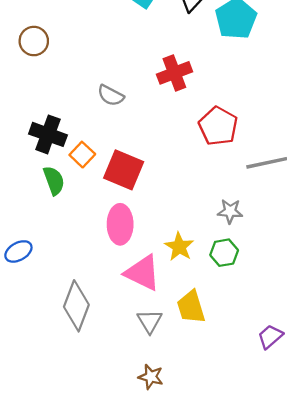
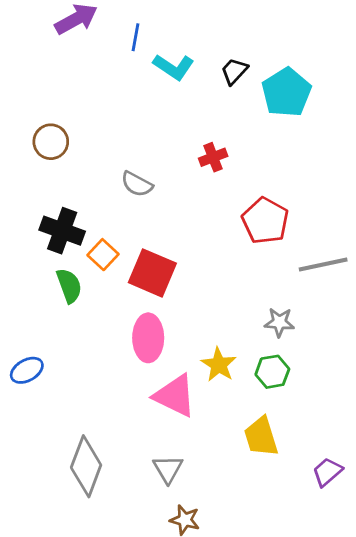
brown circle: (34, 41) -> (51, 142), moved
red cross: (174, 73) -> (213, 157), size x0.7
gray diamond: (76, 306) -> (86, 466), moved
yellow trapezoid: (191, 307) -> (261, 437), moved
gray triangle: (150, 321) -> (168, 469), moved

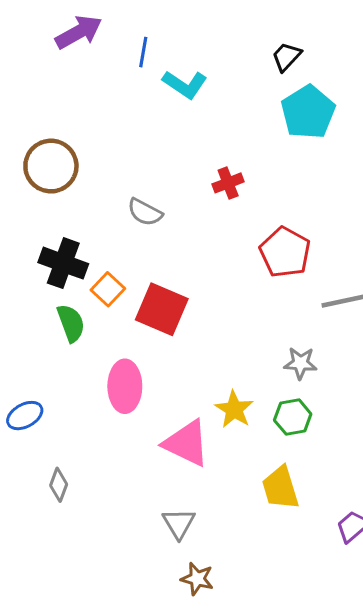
black trapezoid: (234, 71) -> (287, 57), moved
brown circle: (51, 142) -> (51, 166), size x1.4
pink ellipse: (148, 338) -> (125, 386), moved
gray diamond: (86, 466) -> (59, 485), moved, size x0.5

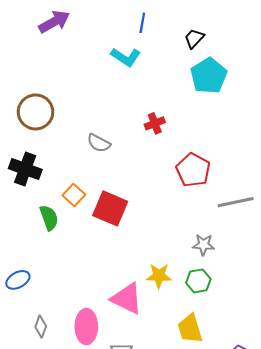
blue line: (143, 52) -> (142, 23), moved
black cross: (63, 263) -> (25, 169), moved
pink ellipse: (125, 386) -> (86, 327), moved
yellow star: (234, 409) -> (159, 276), turned -30

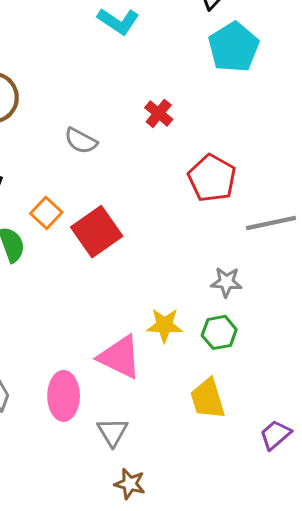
red cross: (155, 123) -> (159, 113), turned -30
red square: (110, 208) -> (97, 232), turned 32

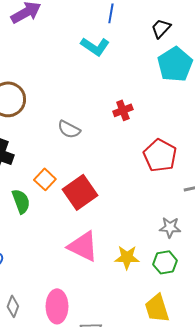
red cross: (159, 113) -> (123, 110), turned 30
pink triangle: (120, 357) -> (83, 246), moved

